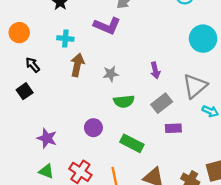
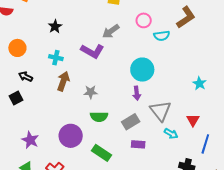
cyan circle: (203, 39) -> (142, 70), moved
black arrow: (33, 65) -> (26, 77), turned -32
purple arrow: (155, 70) -> (137, 93), moved
gray triangle: (195, 86) -> (161, 111), turned -35
purple circle: (93, 128) -> (71, 136), size x1.5

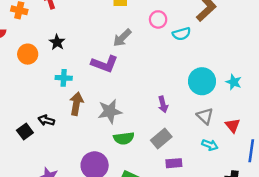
orange circle: (17, 48) -> (28, 54), moved
cyan circle: (142, 70) -> (202, 81), moved
black arrow: (26, 77) -> (46, 120), moved
gray star: (91, 92) -> (110, 111), size x1.5
gray triangle: (161, 111) -> (205, 116), moved, size x0.7

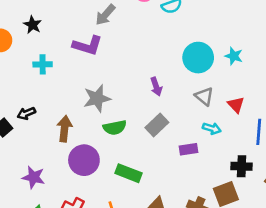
brown arrow: (76, 104) -> (64, 129), moved
black arrow: (46, 120) -> (26, 113), turned -35
purple rectangle: (174, 163) -> (188, 149), moved

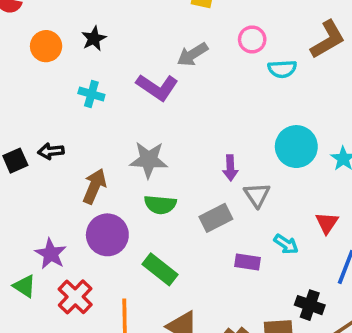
gray triangle: (204, 96) -> (257, 195), moved
purple star: (34, 177) -> (51, 254), moved

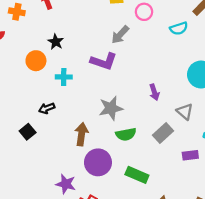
pink circle: (252, 39) -> (144, 12), moved
orange circle: (46, 46) -> (36, 61), moved
black arrow: (51, 151) -> (47, 108), moved
purple arrow: (230, 168) -> (154, 92), moved

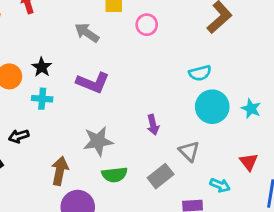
cyan semicircle: (179, 28) -> (200, 73), moved
gray arrow: (120, 35) -> (87, 33), moved, turned 78
black star: (56, 42) -> (42, 67), moved

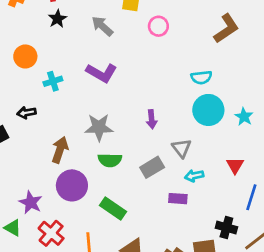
black star: (42, 67) -> (57, 19), moved
cyan cross: (42, 99) -> (53, 81), turned -30
cyan arrow: (220, 185) -> (194, 176), moved, turned 138

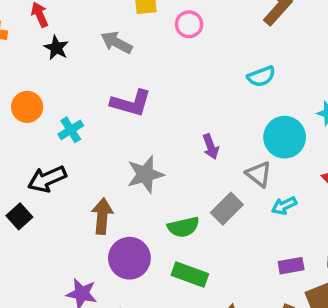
cyan circle: (208, 110) -> (285, 137), moved
black arrow: (27, 113) -> (47, 179), size x1.5
green semicircle: (110, 160) -> (183, 227), moved
purple rectangle: (178, 199) -> (291, 266), moved

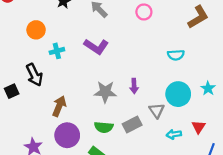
gray star: (145, 174) -> (105, 92), moved
black arrow: (47, 179) -> (34, 75), turned -110
cyan arrow: (284, 206) -> (174, 134), moved

